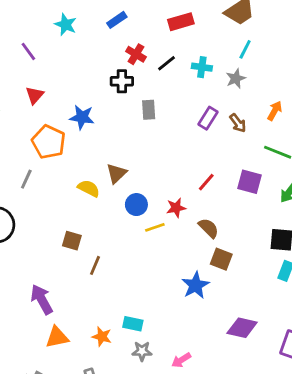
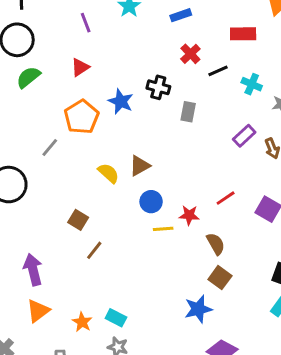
black cross: (122, 81) -> (158, 87), moved
blue star: (195, 285) -> (198, 309), moved
orange triangle: (57, 337) -> (38, 311), turned -40

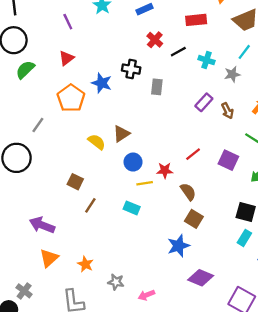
gray line: (50, 147) -> (38, 125), moved
purple arrow: (33, 270) -> (42, 225), turned -50
cyan rectangle: (116, 318) -> (132, 208), moved

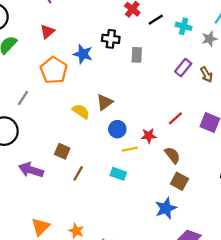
purple arrow: (42, 225) -> (31, 170), moved

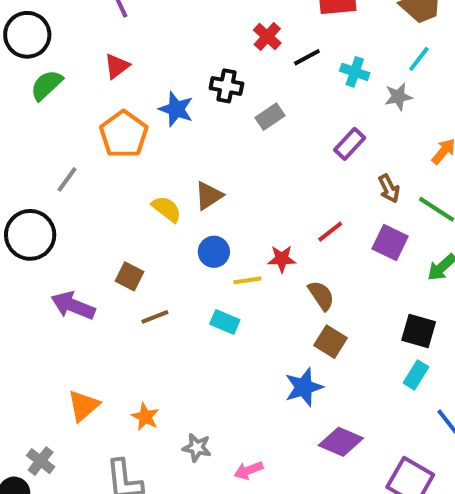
gray rectangle: (137, 55) -> (270, 117), turned 49
brown arrow: (206, 75) -> (389, 189), moved
blue circle: (117, 129) -> (214, 252), moved
brown line: (78, 173) -> (155, 317), turned 35

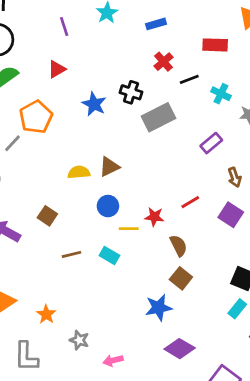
gray rectangle: (270, 117) -> (158, 117), size x1.6
orange pentagon: (124, 134) -> (36, 117), moved
yellow semicircle: (167, 209) -> (79, 172), turned -50
brown line: (155, 317) -> (72, 254), moved

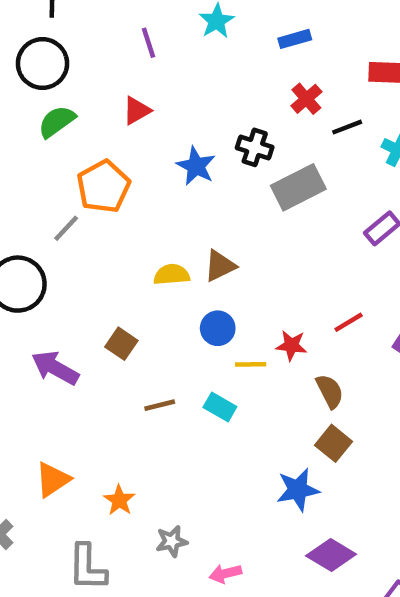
gray star: (79, 340) -> (172, 541), turned -30

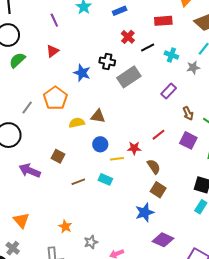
orange pentagon: (103, 186) -> (55, 98), moved
brown triangle: (220, 266) -> (98, 116), turned 42
orange triangle: (53, 480) -> (21, 220), moved, turned -30

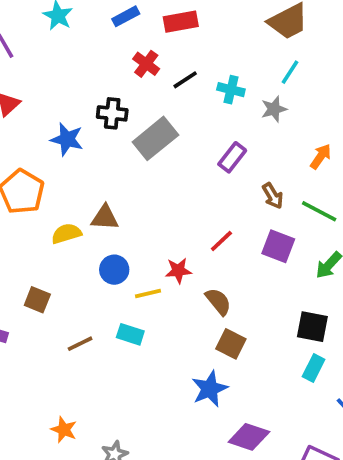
red rectangle: (163, 21) -> (181, 22), moved

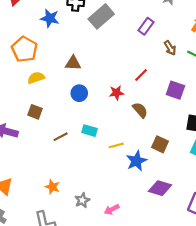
yellow semicircle: (66, 234) -> (36, 78), moved
purple square: (278, 246) -> (175, 90), moved
yellow line: (148, 293) -> (116, 145), moved
brown square: (231, 344) -> (160, 144), moved

